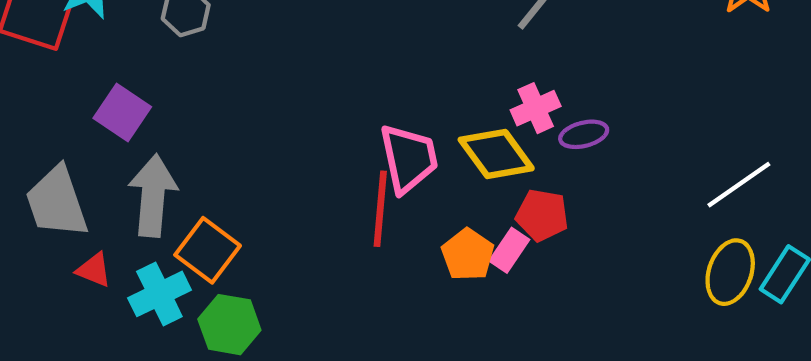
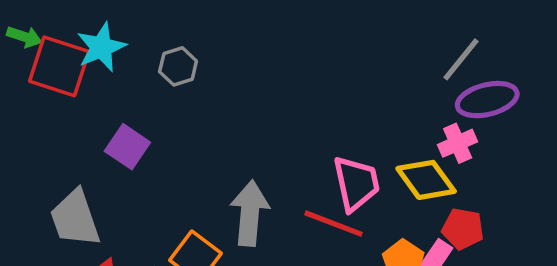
purple ellipse: (584, 134) -> (487, 100), moved, size x1.6
gray arrow: (153, 196) -> (250, 213), moved
red line: (380, 209) -> (334, 224), turned -74

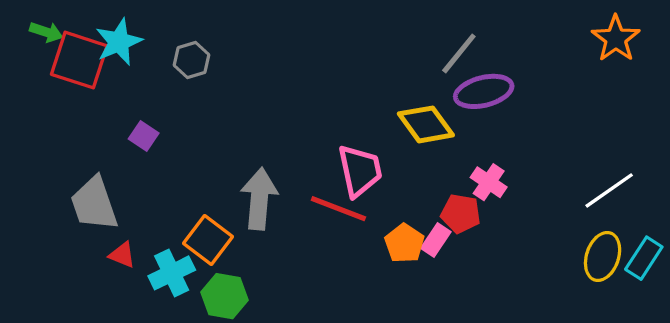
pink cross: (458, 143) -> (489, 182), moved, turned -32
purple square: (127, 147) -> (144, 136), size x0.7
yellow diamond: (426, 180) -> (426, 124), moved

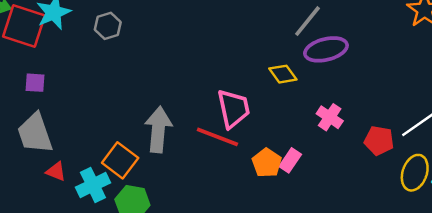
yellow diamond: (426, 124) -> (283, 74), size x0.7
purple square: (144, 136) -> (35, 83), moved, turned -30
red pentagon: (461, 214) -> (379, 141), moved

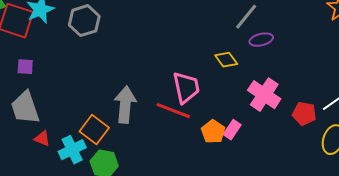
gray hexagon: (108, 26) -> (84, 21), size x1.4
purple ellipse: (326, 49) -> (261, 40), size x0.7
pink cross: (330, 117) -> (264, 95), size x1.5

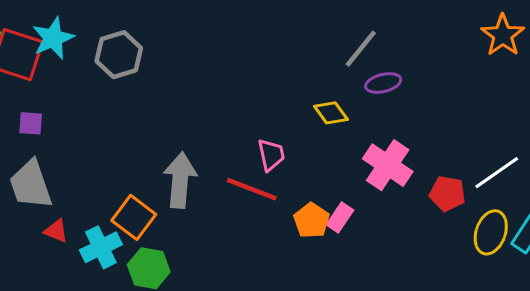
pink trapezoid: (186, 88) -> (271, 155), size x0.7

